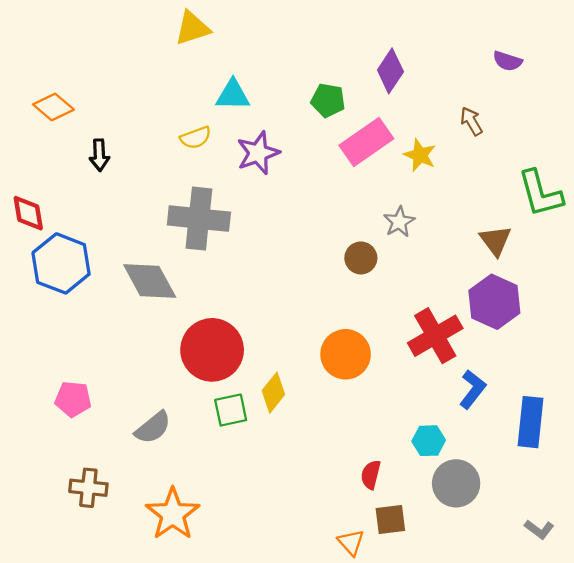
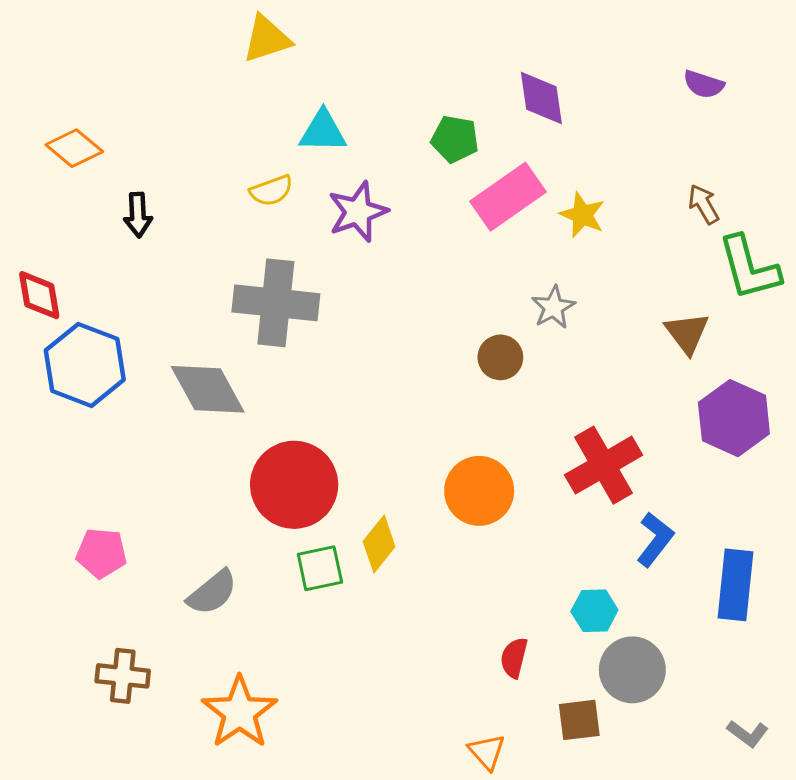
purple diamond: (390, 71) -> (541, 98), turned -42
brown arrow: (471, 121) -> (704, 204), moved
purple hexagon: (494, 302) -> (734, 418), moved
brown square: (390, 519) -> (579, 720), moved

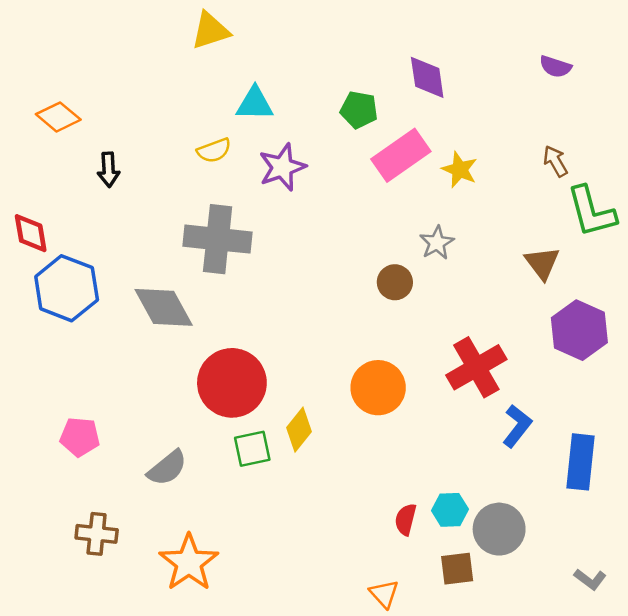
cyan hexagon: (594, 611) -> (450, 510), moved

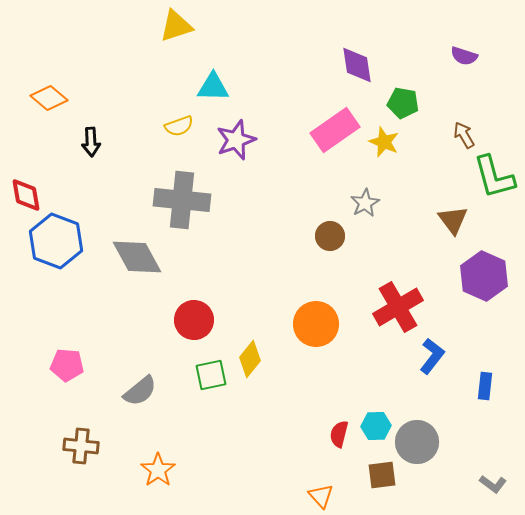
green pentagon: (359, 110) -> (403, 103), moved
red circle: (232, 383) -> (194, 320), size x0.7
blue rectangle: (581, 462) -> (485, 386), size x0.6
orange star: (189, 563) -> (158, 470), size x0.7

